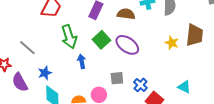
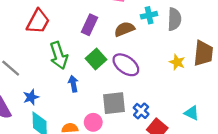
brown semicircle: (126, 14) -> (124, 29), turned -30
gray square: (117, 78) -> (114, 103), size x1.5

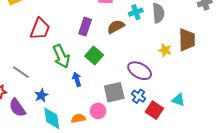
purple ellipse: (126, 65) -> (140, 71), moved
cyan triangle: (192, 113) -> (178, 100), moved

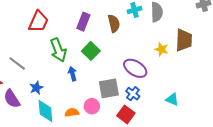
brown semicircle: (116, 27) -> (114, 23), turned 102
red square: (154, 110) -> (126, 114), moved

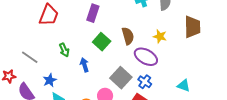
brown semicircle: (114, 23) -> (128, 36), moved
yellow star: (162, 49) -> (160, 36), moved
green arrow: (58, 50) -> (64, 50), moved, size x0.6
gray square: (109, 88) -> (121, 78), turned -35

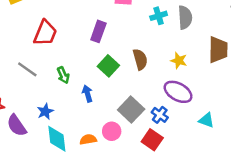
gray line: (30, 57) -> (27, 69), moved
purple ellipse: (146, 57) -> (178, 92), moved

